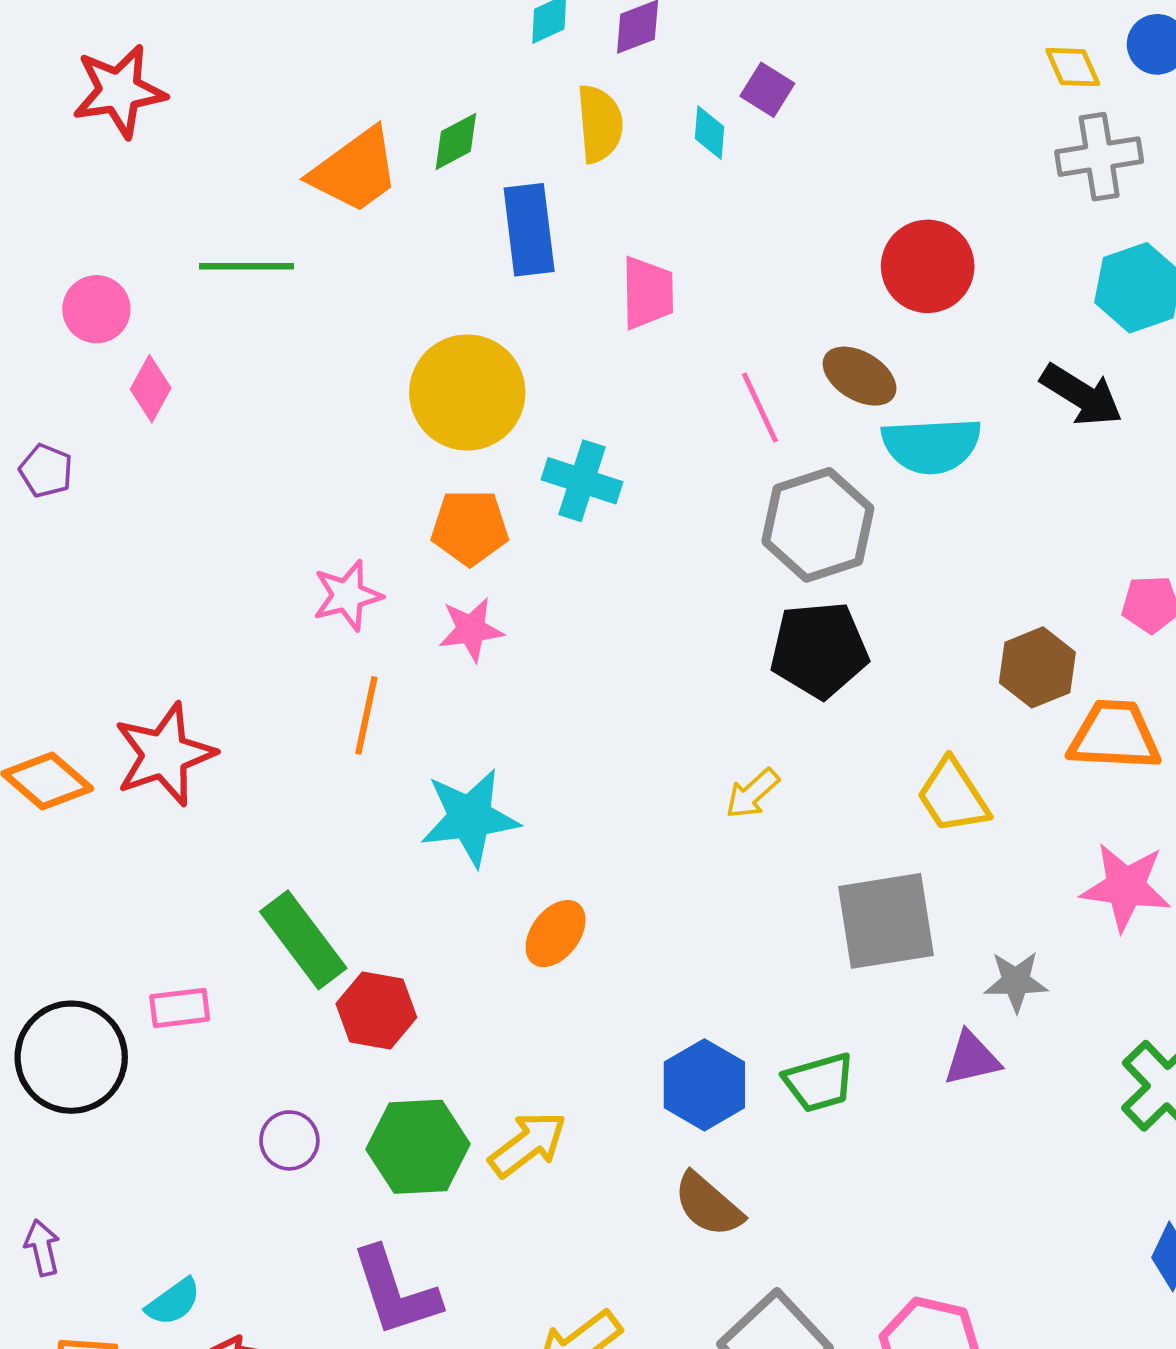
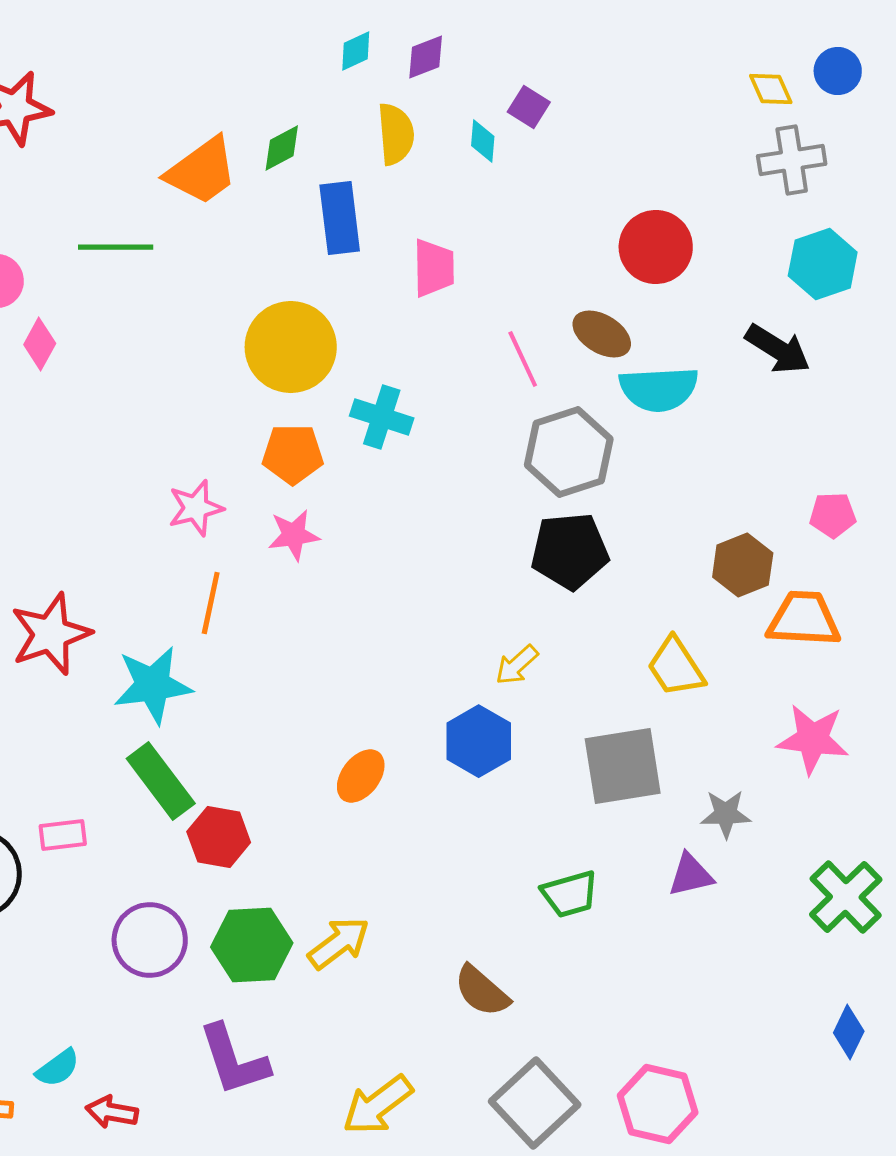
cyan star: (470, 818) -> (153, 685), moved
blue hexagon: (704, 1085) -> (479, 741), moved
purple circle: (289, 1140) -> (150, 940), size x1.6

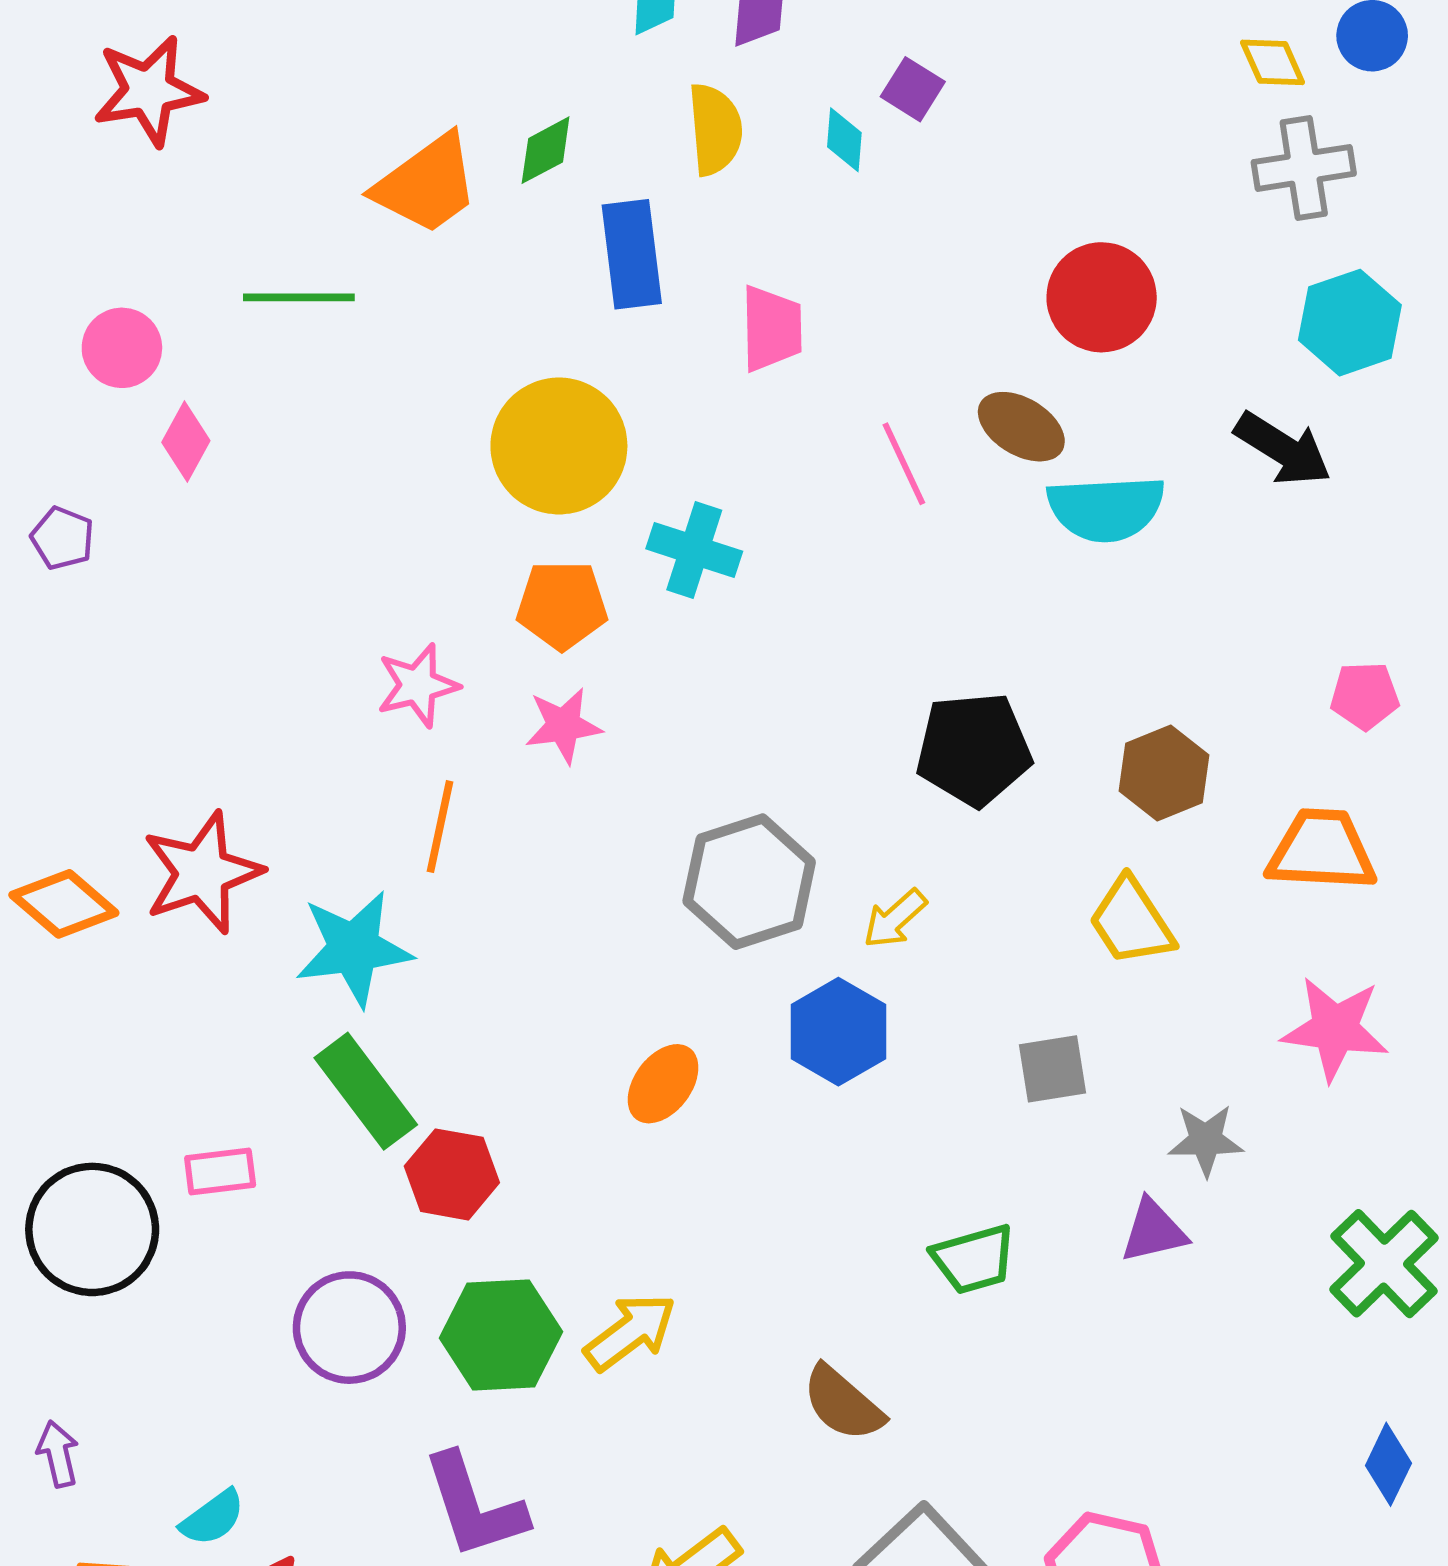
gray hexagon: (569, 452) -> (749, 882), moved
brown hexagon: (743, 565) -> (1164, 773), moved
gray square: (623, 766) -> (1053, 1069), size x0.6

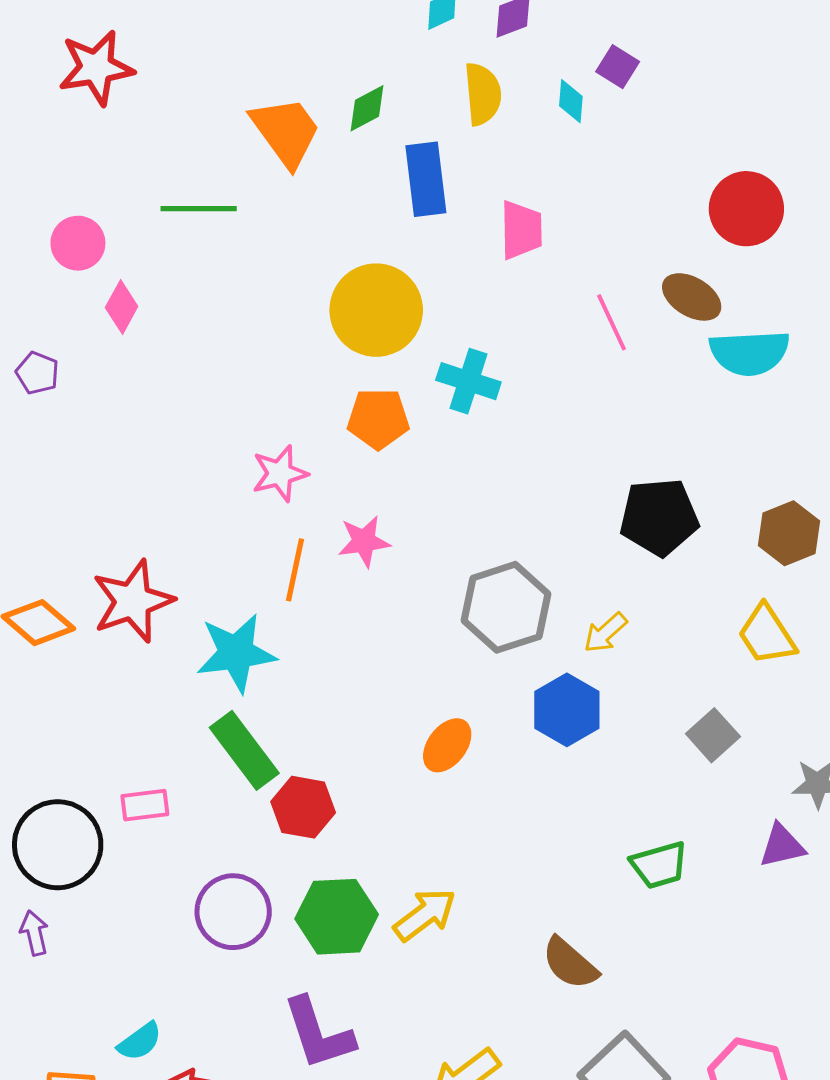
orange trapezoid: (427, 184) -> (286, 132), turned -90
pink star: (563, 725) -> (364, 541), moved
gray square: (1053, 1069) -> (713, 735), turned -33
purple arrow: (58, 1454) -> (34, 933), moved

